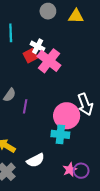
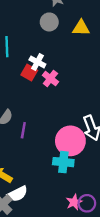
red square: (30, 56) -> (29, 73), turned -32
pink cross: (49, 61) -> (50, 78), size x0.6
white semicircle: (36, 160) -> (17, 194), moved

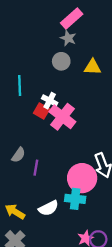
pink cross: (50, 78) -> (62, 117), size x1.6
white semicircle: (17, 194) -> (49, 208), moved

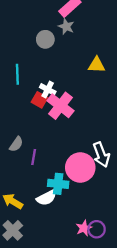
gray circle: (61, 61) -> (45, 39), moved
yellow triangle: (92, 67) -> (97, 65), moved
cyan cross: (75, 199) -> (58, 184), moved

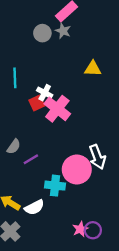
gray circle: (45, 39) -> (42, 33), moved
red square: (39, 100) -> (37, 103), turned 35
purple line: (34, 157) -> (31, 159), turned 49
white semicircle: (46, 198) -> (34, 207), moved

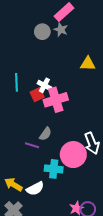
cyan line: (15, 78) -> (17, 82), moved
pink cross: (57, 109) -> (56, 100), turned 35
gray semicircle: (14, 147) -> (45, 134), moved
purple line: (31, 159) -> (32, 145), turned 48

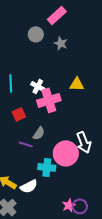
gray star: (61, 30) -> (61, 43), moved
yellow triangle: (88, 64) -> (77, 84), moved
red square: (37, 95) -> (19, 114), moved

